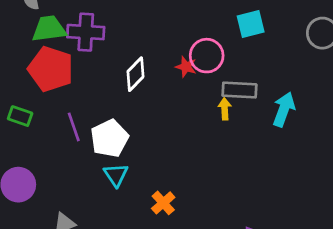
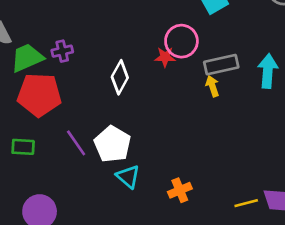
purple cross: (86, 32) -> (62, 51), size x0.6
orange cross: (163, 203) -> (180, 190), turned 35

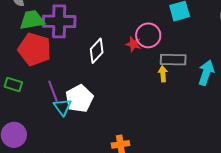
purple cross: (62, 51) -> (59, 21), size x2.0
cyan triangle: (128, 177) -> (63, 107), moved

